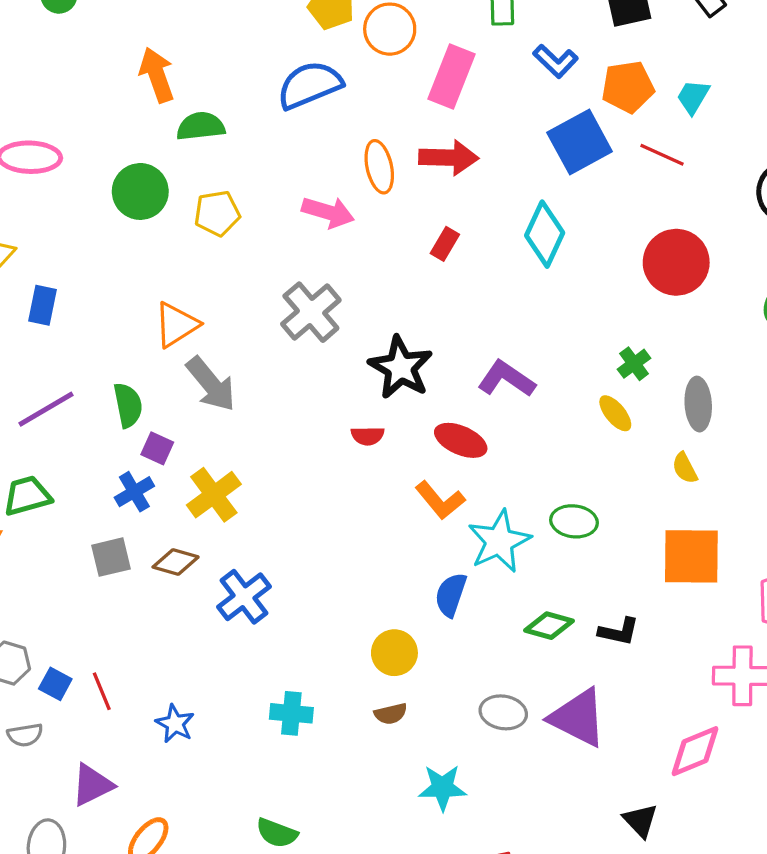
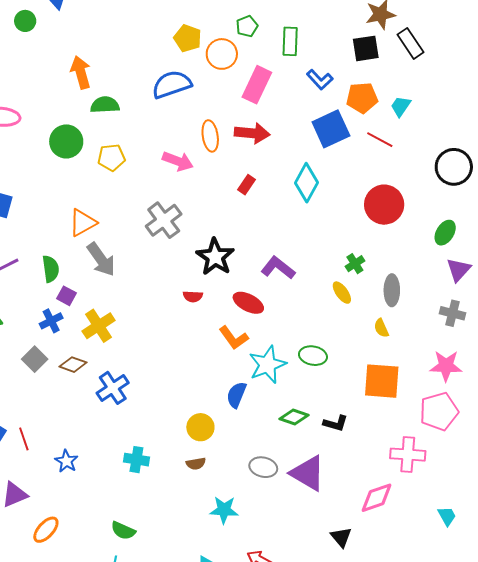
gray square: (111, 557) -> (35, 359), turned -35

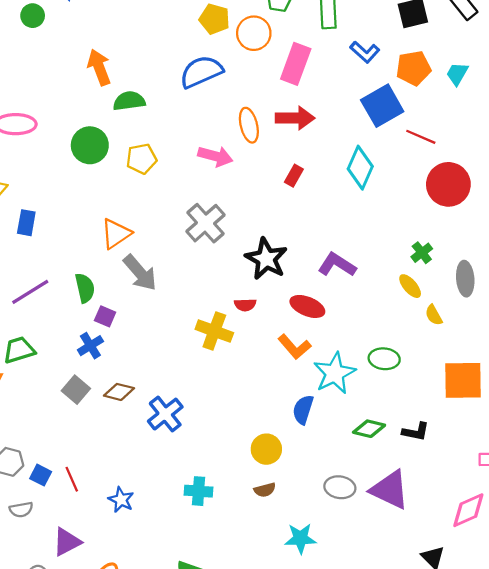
red line: (380, 140) -> (421, 137), moved
yellow cross: (99, 326) -> (214, 331), moved, turned -32
yellow semicircle: (381, 328) -> (434, 315), moved

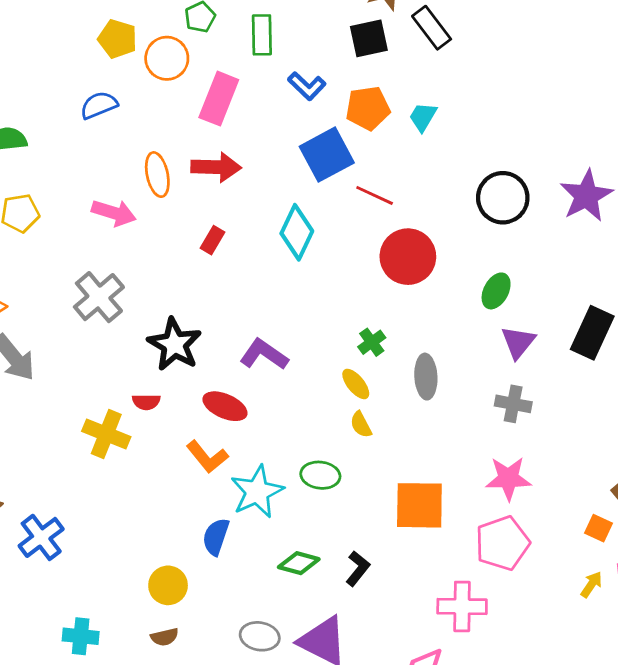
blue semicircle: (201, 72) -> (99, 105), size x0.7
yellow semicircle: (434, 315) -> (361, 425), moved
black L-shape: (416, 432) -> (358, 569), turned -64

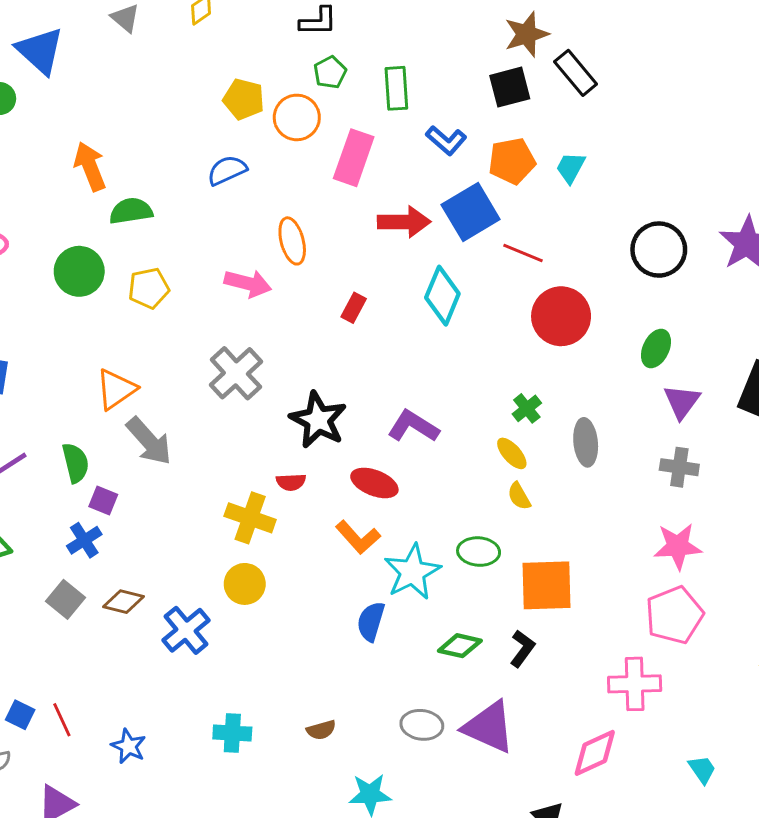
red arrow: (216, 167) -> (404, 222), moved
orange square: (419, 505) -> (546, 585), moved
yellow circle: (168, 585) -> (245, 584), moved

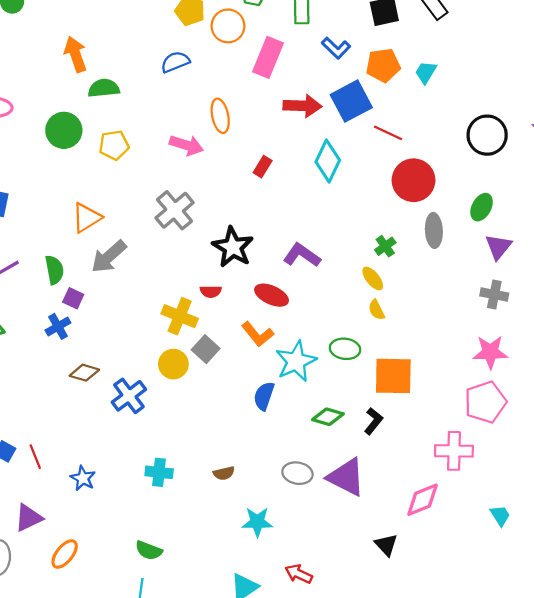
gray arrow: (149, 441) -> (109, 257), turned 87
gray ellipse: (586, 442) -> (434, 230), moved
gray square: (66, 599) -> (206, 349), moved

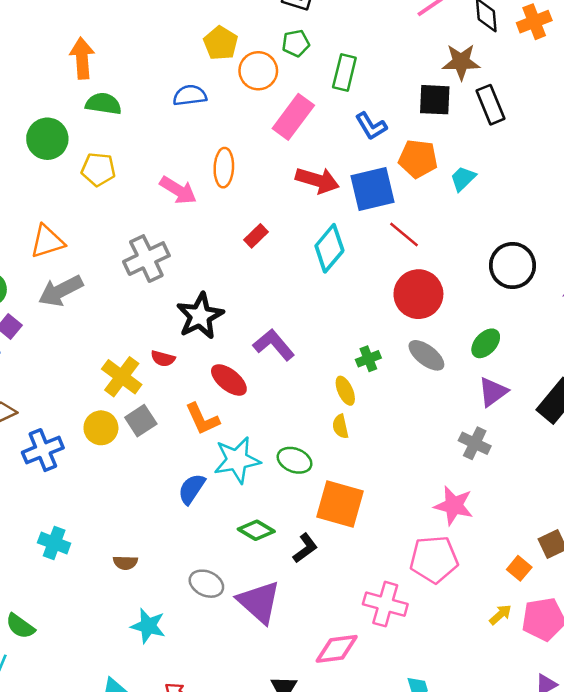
gray ellipse: (434, 230) -> (426, 355), turned -64

